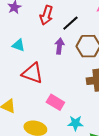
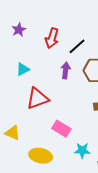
cyan triangle: (18, 45) -> (23, 69), turned -48
red triangle: (32, 73) -> (37, 98), turned -40

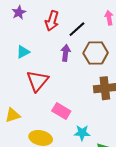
red triangle: (37, 98) -> (38, 81), turned -30
yellow triangle: (12, 133) -> (13, 115), turned -42

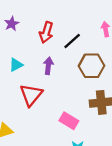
purple arrow: (65, 53) -> (48, 66), moved
pink rectangle: (61, 111) -> (69, 121), moved

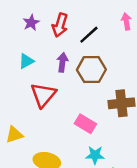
purple star: (12, 24) -> (31, 23), moved
brown hexagon: (92, 66) -> (91, 70), moved

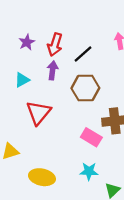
purple arrow: (62, 62) -> (53, 70), moved
pink rectangle: (85, 124) -> (91, 137), moved

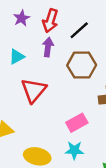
pink rectangle: (91, 137) -> (77, 123), moved, turned -60
cyan star: (89, 171) -> (74, 150), moved

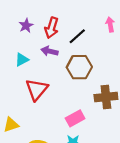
purple arrow: (48, 47) -> (49, 51), turned -84

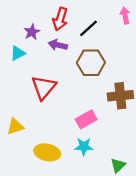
purple star: (26, 26) -> (32, 32), moved
cyan triangle: (22, 60) -> (18, 53), moved

